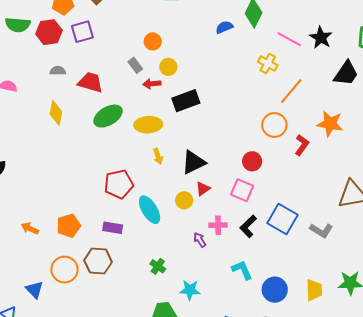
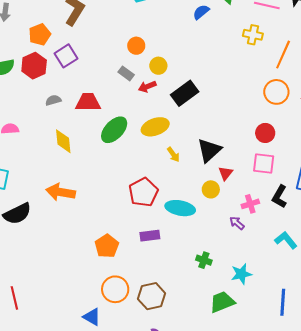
cyan ellipse: (150, 210) -> (180, 208), turned -32
orange arrow: (30, 228) -> (61, 192), moved, size x1.6
brown hexagon: (98, 261) -> (152, 296), moved

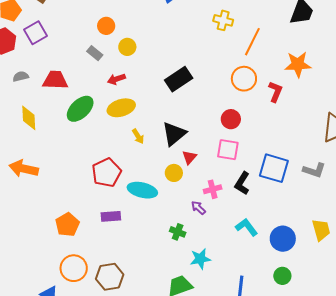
red arrow: (147, 87) -> (116, 79), moved
black rectangle: (185, 93) -> (179, 79), moved
green cross: (204, 260) -> (178, 232), moved

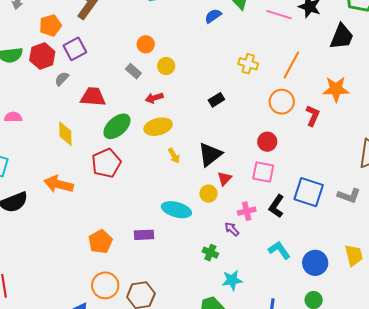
yellow cross: (223, 20) -> (248, 64), moved
gray semicircle: (21, 76) -> (62, 79), moved, turned -35
black rectangle: (179, 79) -> (216, 100), size x0.6
red pentagon: (106, 173) -> (106, 163), moved

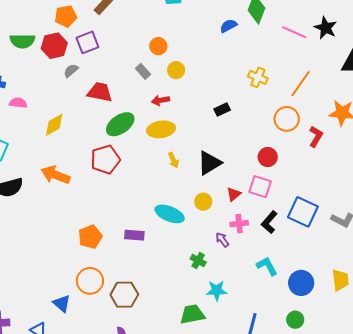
yellow diamond: (65, 134) -> (54, 125), moved, turned 55
red triangle: (225, 178) -> (234, 194), moved

